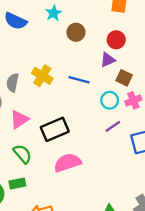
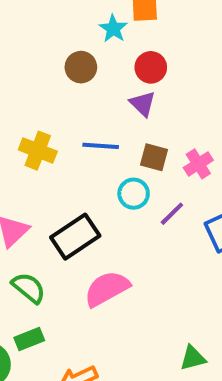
cyan star: (54, 13) -> (113, 29), moved
purple triangle: (108, 60) -> (143, 104), turned -42
brown square: (124, 78) -> (154, 157), moved
cyan circle: (110, 100) -> (134, 194), moved

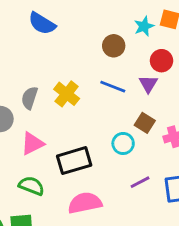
blue line: (101, 146) -> (113, 87), moved
purple line: (172, 214) -> (140, 182), moved
green semicircle: (29, 288) -> (31, 186), turned -35

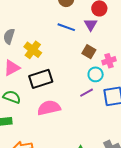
yellow cross: (67, 94) -> (33, 50), moved
cyan circle: (123, 143) -> (96, 74), moved

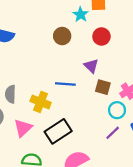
purple triangle: (91, 25) -> (91, 66), moved
blue line: (66, 27) -> (65, 84), moved

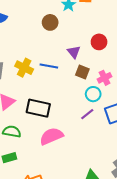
red circle: (101, 36) -> (99, 42), moved
yellow cross: (41, 102) -> (24, 68), moved
black rectangle: (58, 131) -> (38, 108), turned 40

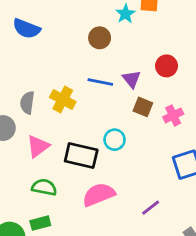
blue line: (49, 66) -> (100, 82), moved
cyan circle: (93, 94) -> (115, 140), moved
purple line: (87, 114) -> (151, 208), moved

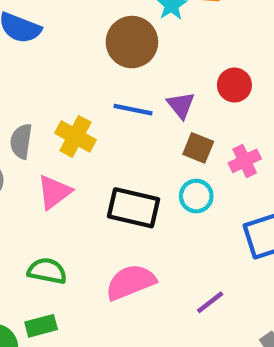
brown circle: (100, 38) -> (132, 42), size x1.5
cyan circle: (115, 140) -> (196, 196), moved
pink triangle: (38, 146) -> (54, 192), moved
black rectangle: (81, 156) -> (134, 208), moved

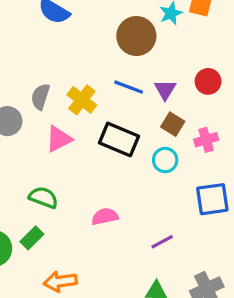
black rectangle: (134, 208) -> (119, 139), moved
pink semicircle: (131, 282) -> (105, 216), size x0.7
green rectangle: (41, 326) -> (32, 238), turned -40

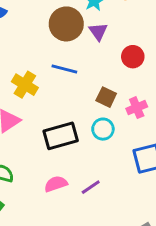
purple triangle: (165, 90) -> (98, 32), moved
black rectangle: (119, 139) -> (61, 136), moved, turned -32
purple line: (162, 242) -> (91, 187), moved

